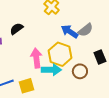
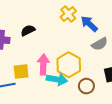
blue arrow: (70, 31) -> (89, 24), moved
yellow square: (27, 86) -> (21, 72), moved

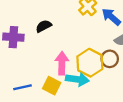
yellow square: (21, 72) -> (52, 86), moved, turned 35
brown circle: (86, 86) -> (110, 59), moved

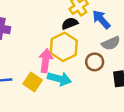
black semicircle: (44, 26) -> (70, 23), moved
yellow hexagon: (90, 63) -> (64, 47), moved

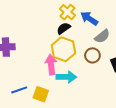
yellow square: (33, 82) -> (41, 94), moved

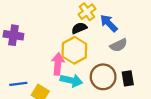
brown circle: (92, 55) -> (103, 77), moved, size x1.5

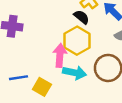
black semicircle: (79, 28) -> (82, 17), turned 64

